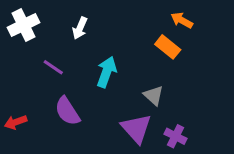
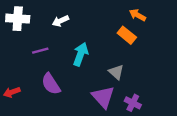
white cross: (23, 25) -> (18, 19), turned 30
white arrow: (80, 28) -> (60, 21), turned 42
purple line: (53, 67) -> (40, 51), turned -49

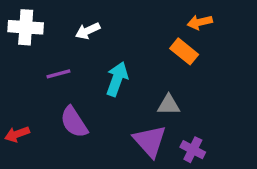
orange arrow: (138, 15) -> (200, 22), turned -42
gray triangle: (116, 72) -> (169, 105), turned -42

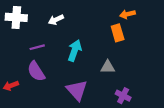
orange rectangle: (184, 51) -> (118, 33), turned 35
purple semicircle: (74, 122) -> (36, 71), moved
purple triangle: (150, 141) -> (77, 90), moved

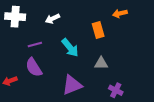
orange rectangle: (118, 33) -> (98, 30), moved
cyan arrow: (75, 50) -> (70, 48), turned 120
purple triangle: (77, 90) -> (72, 85), turned 50

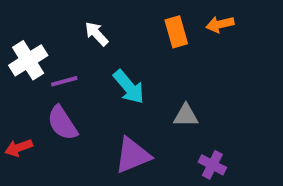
white cross: (15, 17) -> (28, 60), moved, turned -36
white arrow: (52, 19) -> (97, 34), turned 72
orange rectangle: (98, 30) -> (176, 32), moved

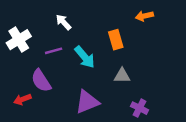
orange rectangle: (176, 32) -> (116, 40), moved
purple line: (64, 81) -> (54, 51), moved
red arrow: (19, 148) -> (22, 99), moved

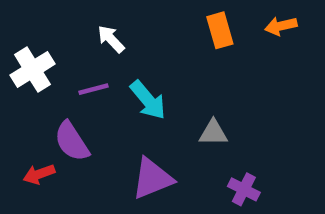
orange arrow: (144, 16) -> (281, 26), moved
orange rectangle: (116, 40) -> (220, 30), moved

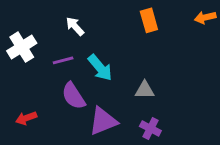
orange arrow: (281, 26) -> (205, 17), moved
purple semicircle: (72, 141) -> (73, 96), moved
purple cross: (244, 189) -> (150, 128), moved

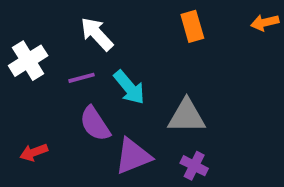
white arrow: (75, 26) -> (97, 34), size x1.4
gray triangle: (145, 90) -> (187, 116), size x1.5

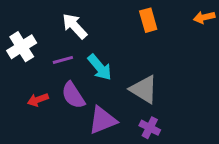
gray triangle: (187, 116) -> (144, 89), turned 32
red arrow: (34, 152) -> (38, 100), moved

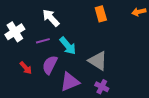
purple semicircle: (73, 95) -> (50, 65), turned 60
red arrow: (38, 100) -> (26, 68), turned -112

